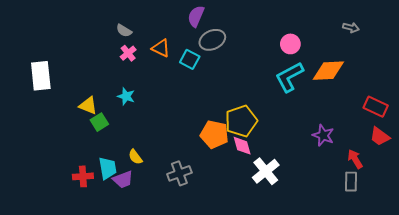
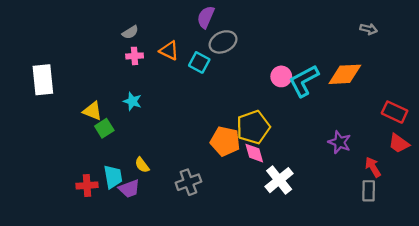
gray semicircle: (124, 31) -> (130, 32), turned -63
pink circle: (290, 44) -> (281, 76), moved
pink cross: (128, 53) -> (135, 56), turned 35

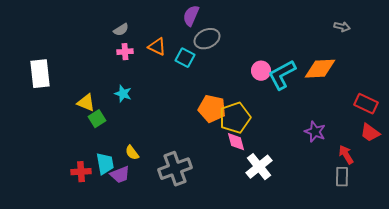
orange pentagon: (225, 141) -> (212, 109), moved
gray cross: (188, 182) -> (175, 169), size x1.4

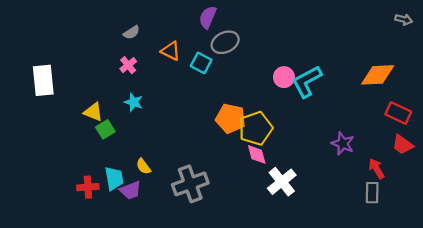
gray arrow: (342, 27) -> (404, 19), moved
pink cross: (125, 52) -> (128, 65), moved, turned -35
orange diamond: (320, 69) -> (378, 75), moved

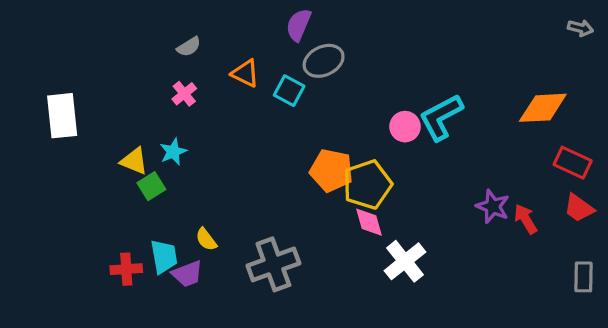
pink circle: (284, 77) -> (405, 127), moved
cyan star: (134, 102) -> (173, 152), moved, turned 30
red arrow: (376, 169) -> (526, 219), moved
gray rectangle: (372, 193) -> (584, 277), moved

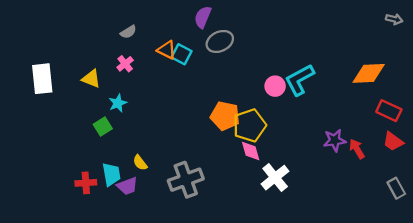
cyan square: (289, 91) -> (182, 54), moved
yellow triangle: (134, 161) -> (91, 79), moved
purple star: (493, 206) -> (335, 140), turned -30
gray rectangle: (584, 277) -> (396, 188), turned -30

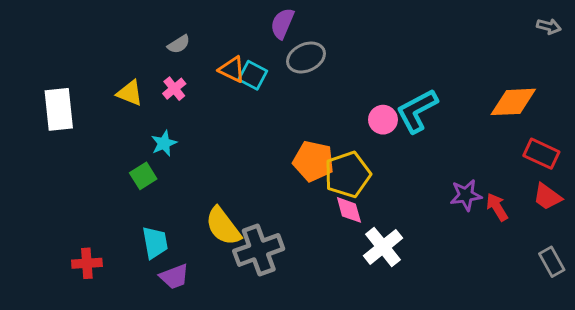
yellow triangle: (91, 79) -> (130, 93), moved
yellow semicircle: (140, 163) -> (223, 226), moved, size x1.8
red cross: (86, 183) -> (87, 263), moved
purple trapezoid: (127, 186) -> (174, 277), moved

